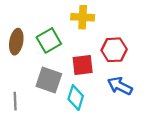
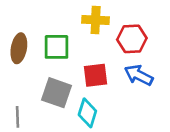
green square: (49, 40) -> (57, 47), turned 30
red hexagon: (114, 50) -> (132, 39), moved
blue arrow: (120, 86) -> (139, 75), moved

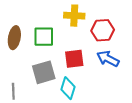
gray square: (57, 93) -> (44, 72), turned -35

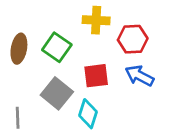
green square: (44, 37) -> (57, 47), turned 35
gray square: (44, 72) -> (57, 93), turned -35

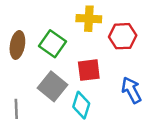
blue arrow: (139, 76) -> (131, 90), moved, turned 36

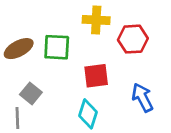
green square: (52, 44) -> (57, 47), turned -32
brown ellipse: (17, 45) -> (19, 49), turned 52
gray square: (52, 86) -> (31, 93), moved, size x0.7

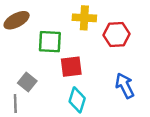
brown ellipse: (19, 49) -> (17, 20), moved
red square: (96, 76) -> (71, 67), moved

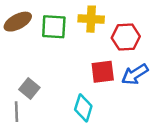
green square: (50, 42) -> (54, 27), moved
red square: (71, 67) -> (103, 72), moved
blue arrow: (125, 86) -> (135, 74), moved, turned -95

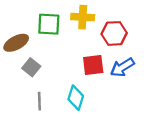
brown ellipse: (18, 22) -> (16, 43), moved
gray square: (29, 88) -> (31, 67), moved
gray line: (16, 112) -> (39, 101), moved

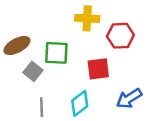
green square: (49, 24) -> (56, 53), moved
blue arrow: (122, 67) -> (129, 98), moved
cyan diamond: (76, 98) -> (80, 103), turned 35

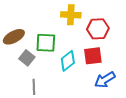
red square: (98, 69) -> (93, 56), moved
cyan diamond: (80, 103) -> (68, 61), moved

